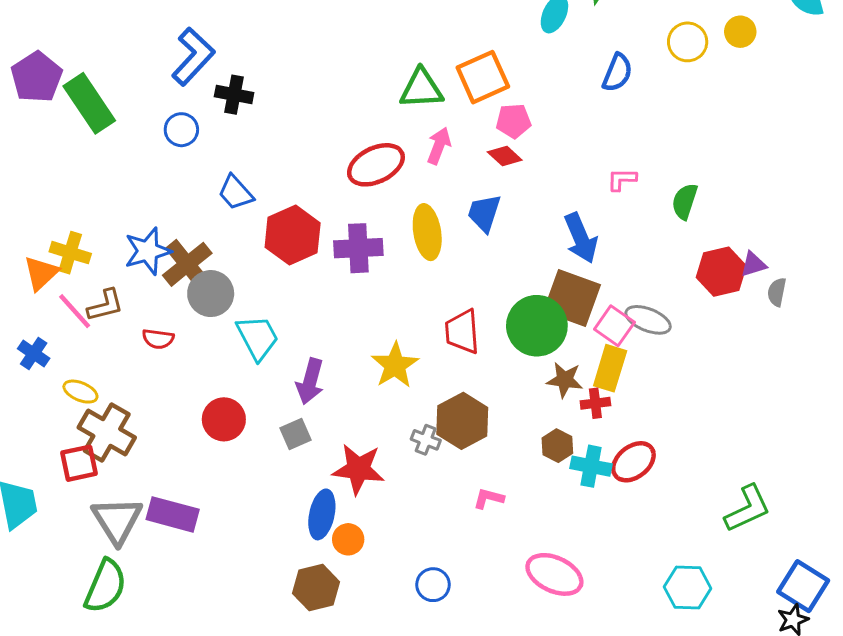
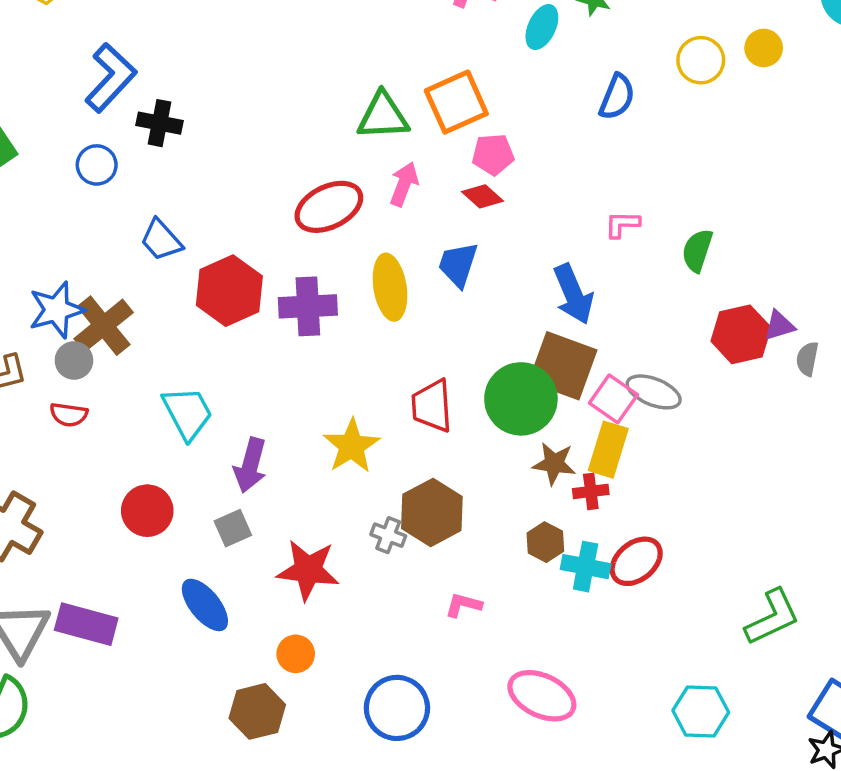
gray circle: (211, 294) -> (74, 360), moved, size x0.7
blue ellipse: (322, 514) -> (205, 605), moved, turned -51
blue circle: (433, 585) -> (397, 708), size x1.6

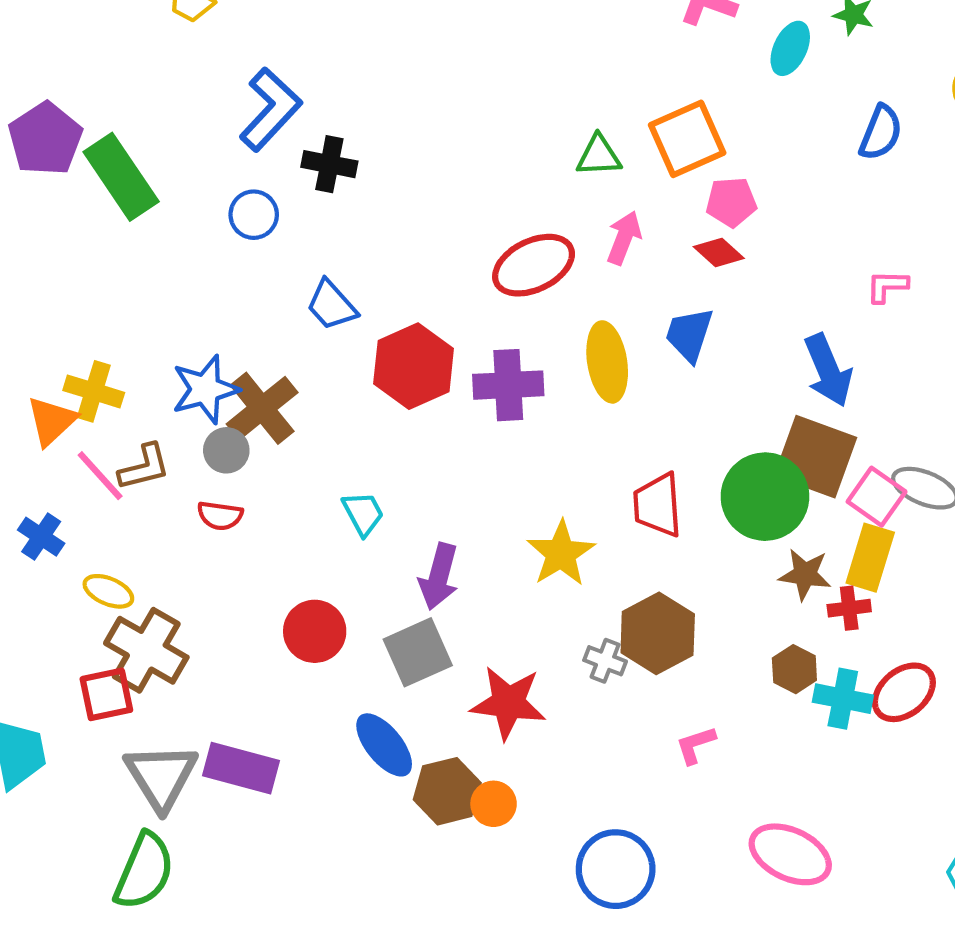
green triangle: (383, 116) -> (599, 156), size x0.7
cyan trapezoid: (187, 413) -> (363, 513), size x0.7
gray square: (233, 528) -> (418, 652), size x1.5
pink L-shape: (463, 605) -> (696, 745), turned -33
brown hexagon: (257, 711) -> (447, 791), moved

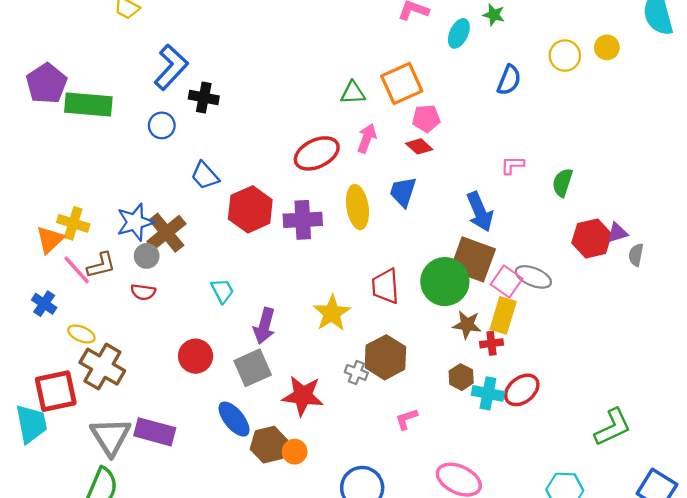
green rectangle: (121, 177) -> (88, 104), turned -51
red square: (106, 694) -> (56, 391), moved, size x1.4

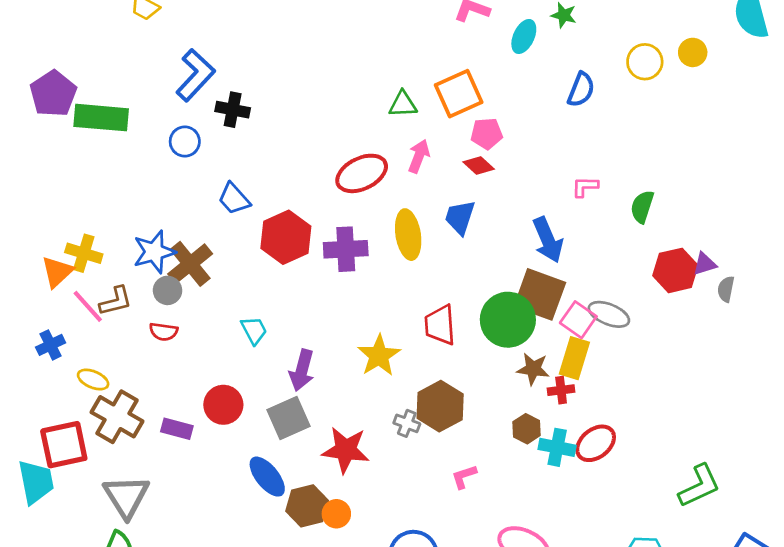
blue cross: (44, 304) -> (51, 345), turned 30
purple rectangle: (155, 432) -> (177, 429), moved, size x0.7

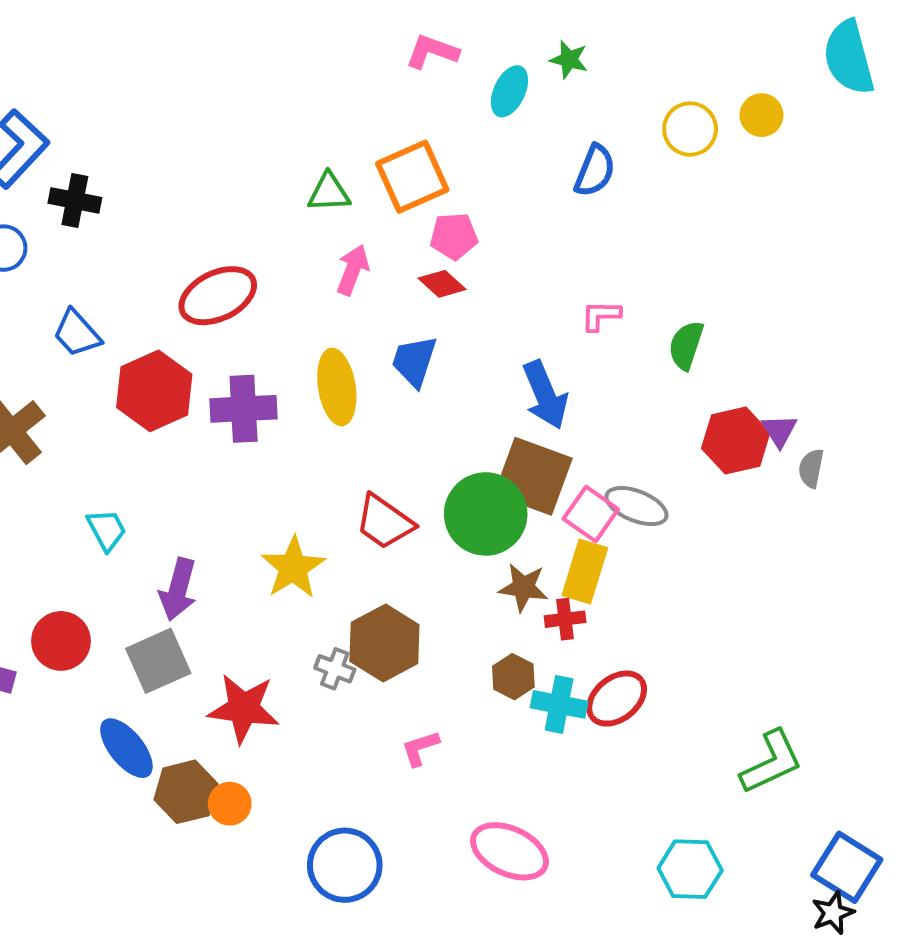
red ellipse: (362, 173) -> (218, 296), moved
purple triangle: (705, 264) -> (779, 431), turned -45
red trapezoid: (440, 325) -> (384, 522), turned -51

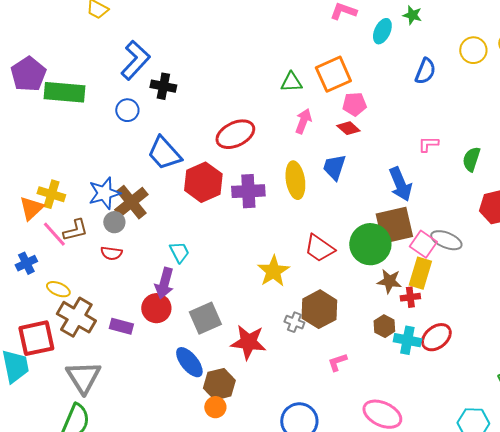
blue trapezoid: (77, 333) -> (164, 153), size x1.4
brown square: (533, 476) -> (394, 225), turned -33
purple arrow: (178, 589) -> (164, 283), moved
orange circle: (230, 804) -> (215, 407), moved

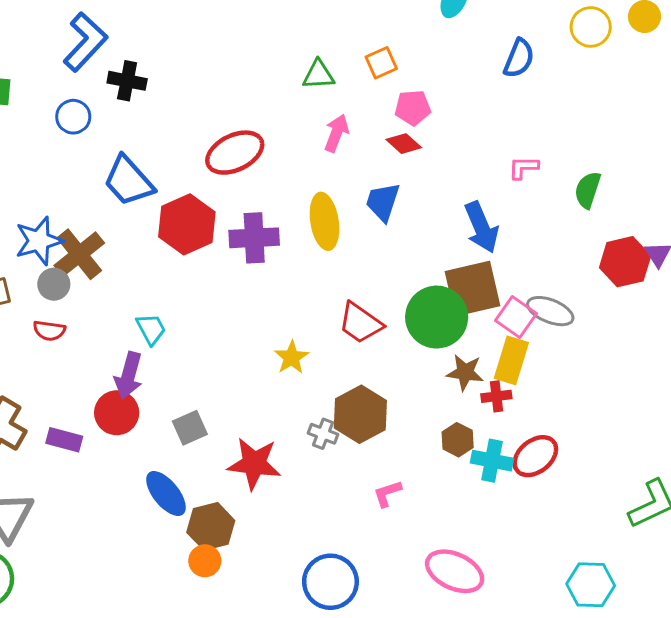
orange square: (333, 74) -> (381, 63), size x0.6
yellow star: (273, 271) -> (292, 357), size x0.7
gray square: (205, 318) -> (190, 428), size x0.7

